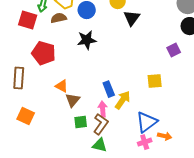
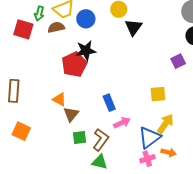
red pentagon: (44, 53) -> (74, 64), moved, turned 30
yellow arrow: (123, 100) -> (165, 124), moved
pink arrow: (103, 109) -> (122, 123), moved, turned 70

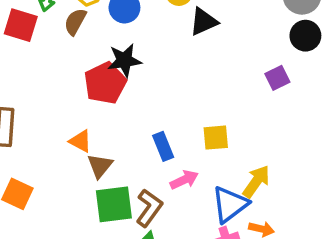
brown semicircle: (56, 27) -> (75, 22), turned -49
black triangle: (134, 27) -> (204, 22), turned 30
yellow square: (158, 94) -> (216, 138), moved
green square: (80, 138) -> (114, 204), size x1.6

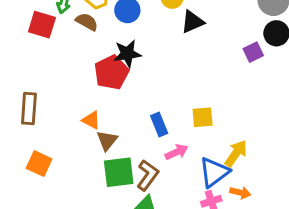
brown semicircle: (75, 22) -> (87, 22), turned 90
purple square: (277, 78) -> (253, 52), moved

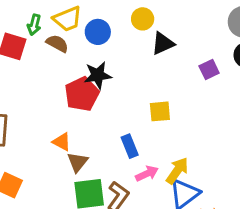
purple square: (253, 52) -> (209, 69), moved
yellow square: (203, 117) -> (160, 111), moved
yellow arrow: (236, 153) -> (177, 171), moved

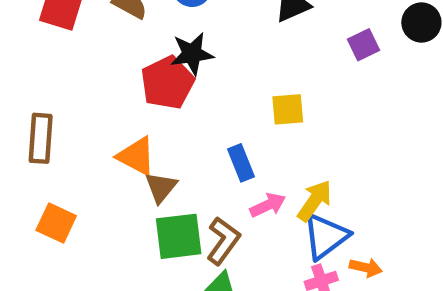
orange triangle: (62, 142) -> (136, 156), size x1.4

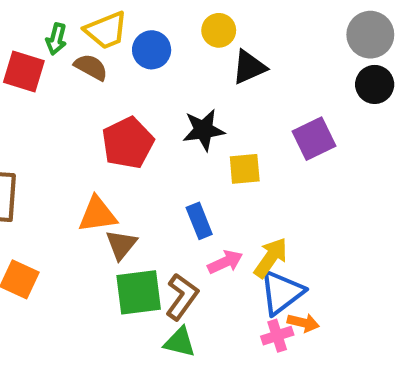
purple square: (364, 45) -> (314, 139), moved, size x1.4
black star: (192, 54) -> (204, 130), moved
orange triangle: (136, 156) -> (97, 214), turned -36
orange arrow: (366, 268) -> (303, 323), moved

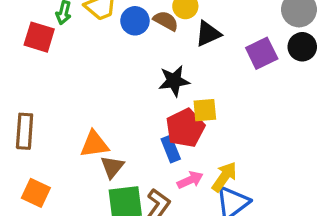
brown semicircle: (91, 67) -> (166, 21), moved
purple square: (314, 139) -> (262, 53), moved
red pentagon: (128, 143) -> (185, 128), moved

